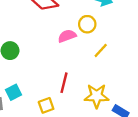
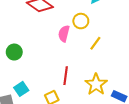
pink semicircle: (67, 36) -> (64, 34), turned -49
yellow star: (97, 96) -> (96, 84), turned -30

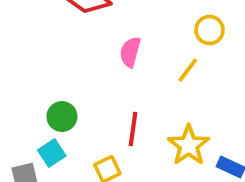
yellow circle: (81, 21) -> (209, 30), moved
green circle: (14, 52) -> (62, 117), moved

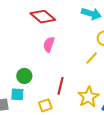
pink semicircle: (130, 52) -> (49, 44), moved
cyan square: (52, 153) -> (17, 94), turned 32

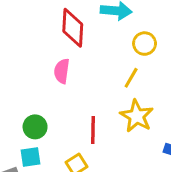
red diamond: (43, 17) -> (73, 28), moved, turned 65
yellow star: (88, 97) -> (137, 116), moved

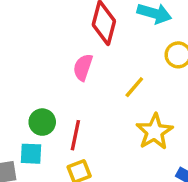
yellow line: (131, 78) -> (134, 87), moved
red line: (93, 130) -> (75, 135), moved

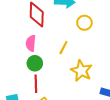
green circle: (42, 122) -> (35, 63), moved

